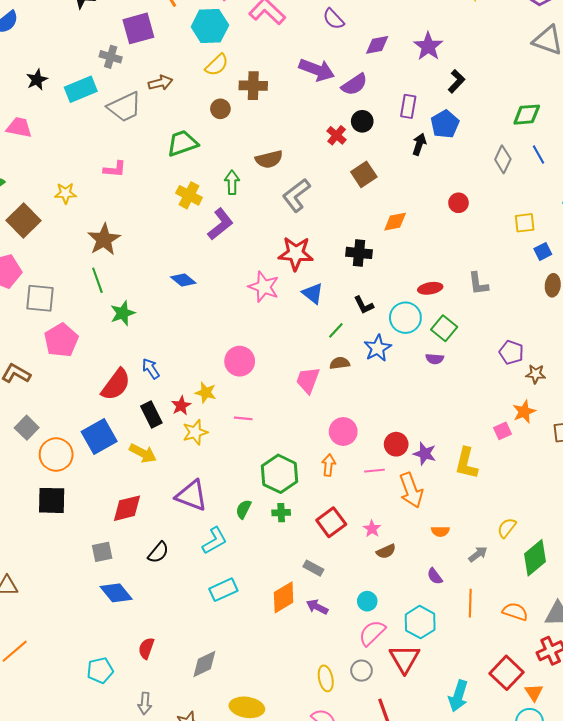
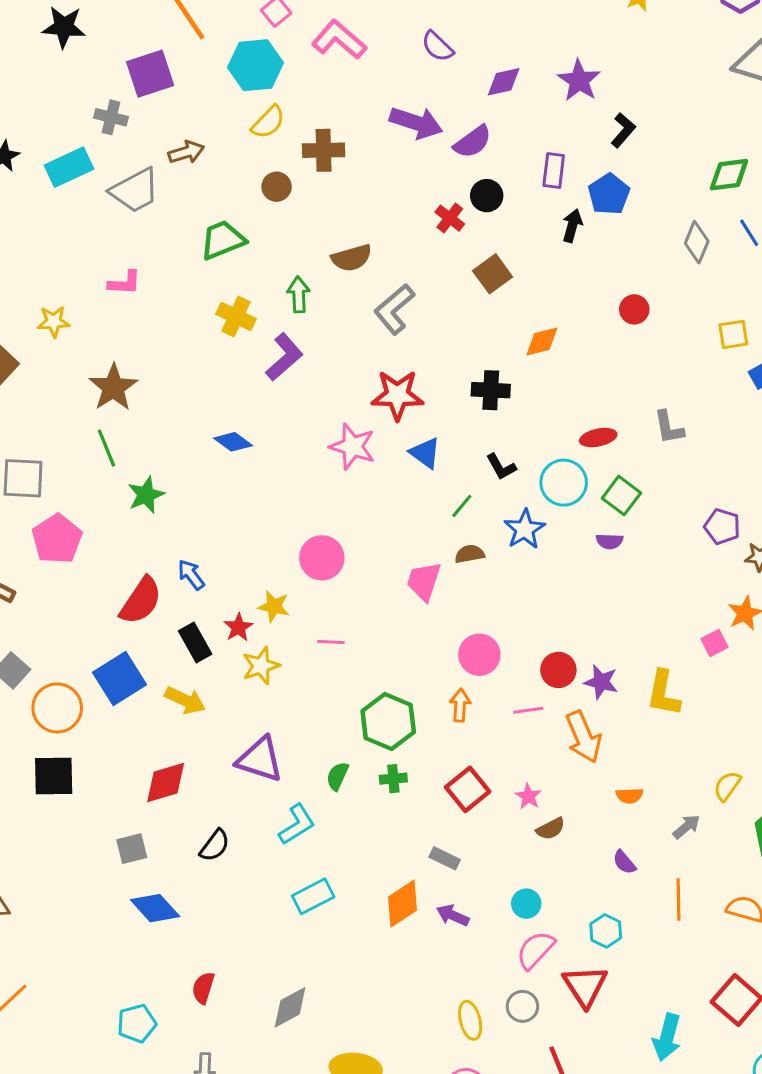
cyan hexagon: (420, 622) -> (606, 931), size x0.7

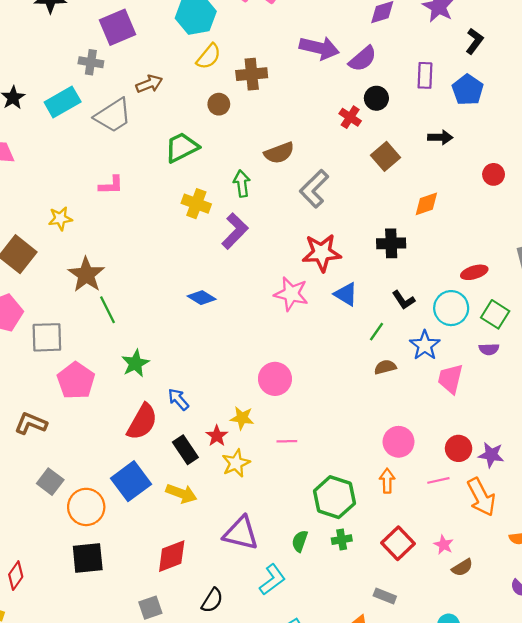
black arrow: (572, 226) -> (440, 137), moved, turned 80
brown star: (113, 387) -> (86, 275), moved
green star: (146, 495) -> (135, 363), moved
pink trapezoid: (424, 581) -> (450, 379), moved

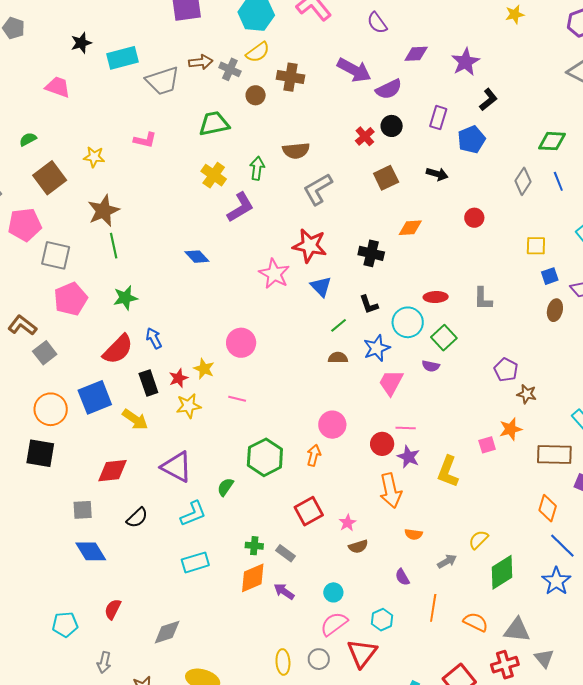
gray cross: (91, 62) -> (230, 69), moved
pink line: (438, 480) -> (406, 428), moved
gray square: (50, 482) -> (45, 353), moved
green cross: (342, 540) -> (254, 546), moved

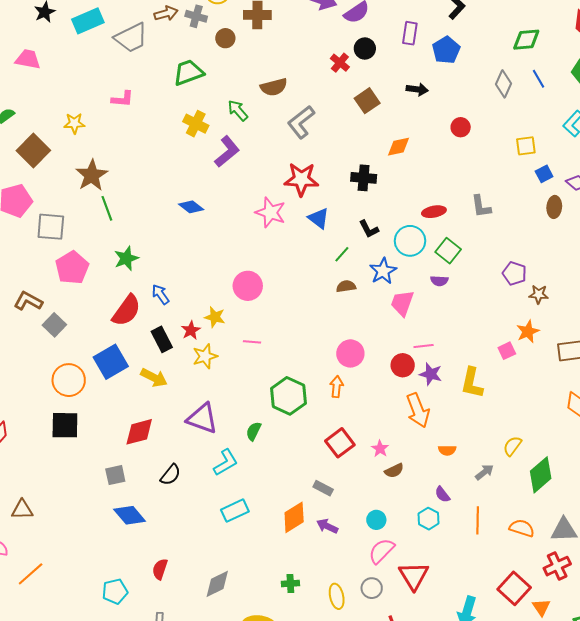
green arrow: (257, 168) -> (238, 110), turned -40
green cross: (254, 546) -> (290, 583), moved
cyan hexagon: (382, 620) -> (429, 519), moved

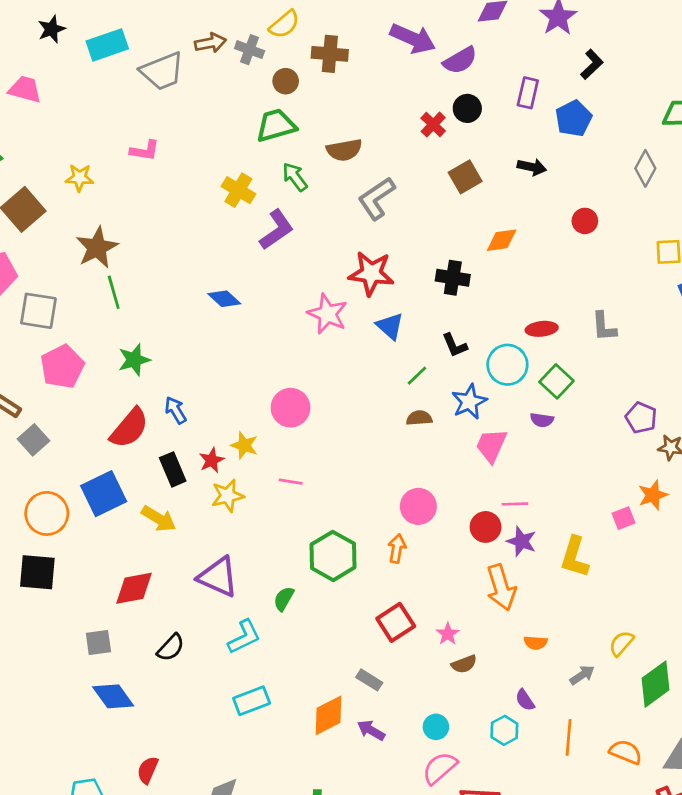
green trapezoid: (188, 72) -> (276, 125), moved

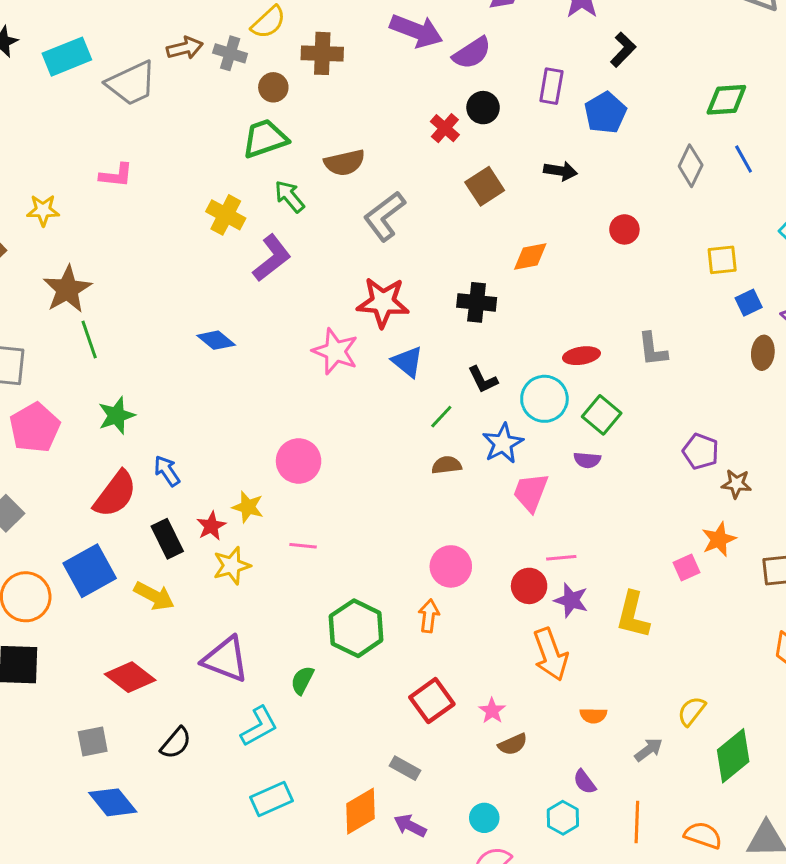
red diamond: (134, 588) -> (130, 677), turned 51

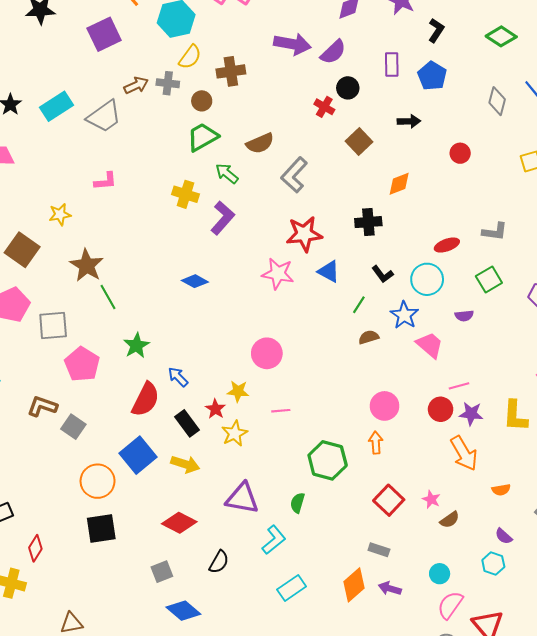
green diamond: (726, 100) -> (501, 36), moved, turned 48
gray L-shape: (653, 349) -> (495, 232), turned -65
green square: (602, 415) -> (489, 279), moved, turned 30
pink trapezoid: (531, 492) -> (430, 345), turned 120

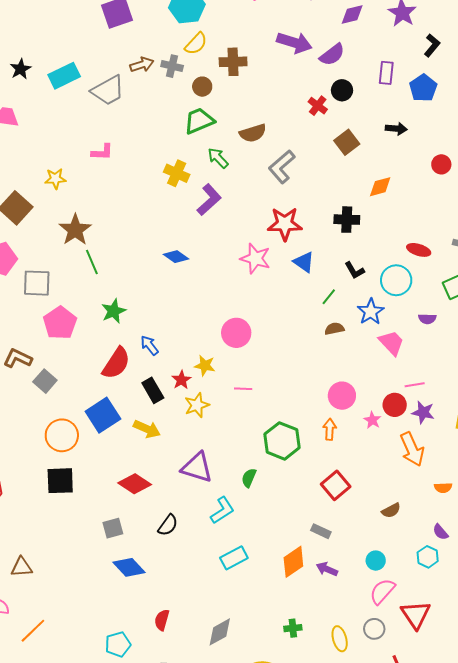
red ellipse: (447, 245) -> (419, 250), turned 30
pink star: (431, 499) -> (372, 420), moved

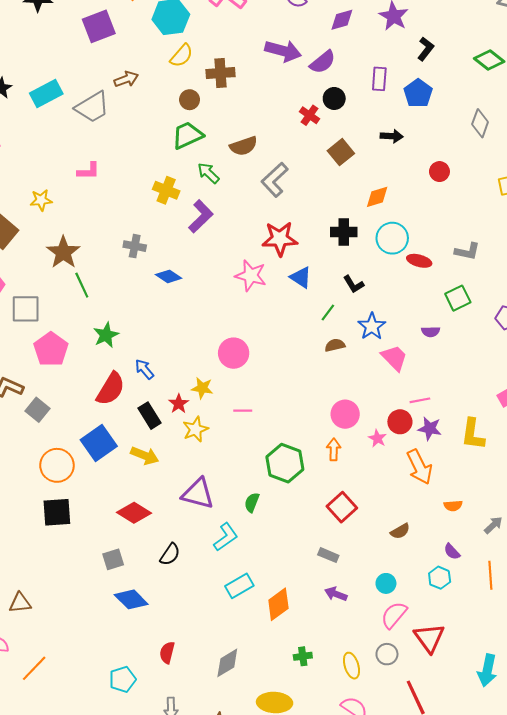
gray cross: (172, 66) -> (135, 246), moved
cyan circle: (396, 280) -> (392, 238), moved
orange diamond: (293, 562) -> (278, 604), moved

